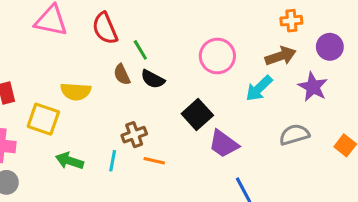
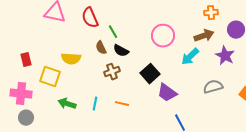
brown cross: (134, 135) -> (112, 72), moved

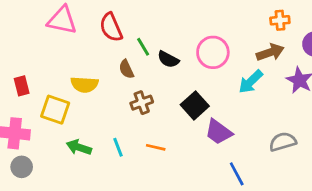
black semicircle: (121, 51) -> (168, 59), moved
gray semicircle: (213, 87) -> (283, 142), moved
cyan line: (95, 104) -> (118, 147), turned -32

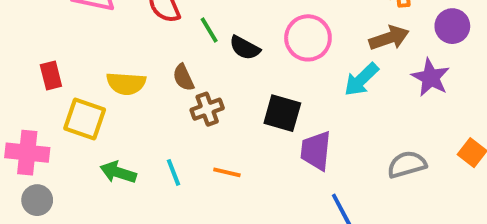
brown semicircle: (126, 69) -> (183, 77), moved
red rectangle: (22, 86) -> (51, 76), moved
black square: (195, 105) -> (282, 113), turned -32
purple trapezoid: (218, 132) -> (316, 151), turned 60

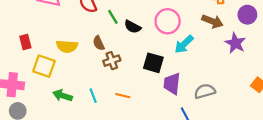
brown arrow: (389, 38) -> (212, 21), turned 40
cyan arrow: (361, 79) -> (184, 44), moved
gray semicircle: (407, 164) -> (205, 91), moved

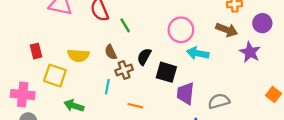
black semicircle: (133, 27) -> (144, 57), moved, turned 91
cyan arrow: (184, 44) -> (198, 53), turned 55
cyan line: (93, 96) -> (107, 87), moved, turned 32

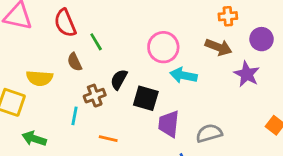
brown semicircle: (111, 52) -> (75, 62), moved

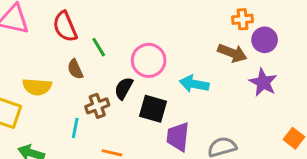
purple circle: (262, 39) -> (265, 40), moved
pink circle: (163, 47) -> (149, 60), moved

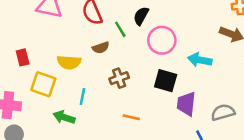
brown semicircle: (75, 69) -> (101, 48), turned -84
black semicircle: (124, 88) -> (141, 16), moved
cyan line: (75, 128) -> (82, 96), moved

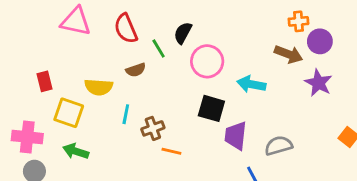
brown cross: (119, 78) -> (153, 128), moved
cyan line: (82, 96) -> (126, 114), moved
green arrow: (64, 117) -> (76, 151), moved

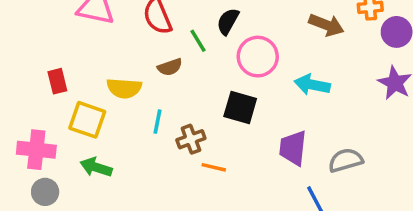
brown arrow: (288, 54) -> (326, 25), moved
black square: (211, 108) -> (240, 108), moved

